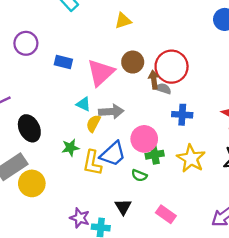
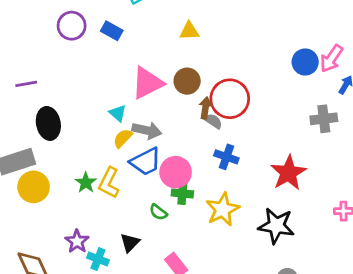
blue rectangle: (63, 62) -> (112, 31), moved
green star: (70, 148) -> (86, 183), moved, turned 30
blue trapezoid: (113, 154) -> (146, 162), moved

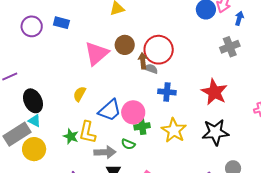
cyan triangle: (118, 113) -> (35, 121), moved
gray arrow: (147, 130) -> (105, 152), moved
yellow semicircle: (123, 138) -> (80, 94), moved

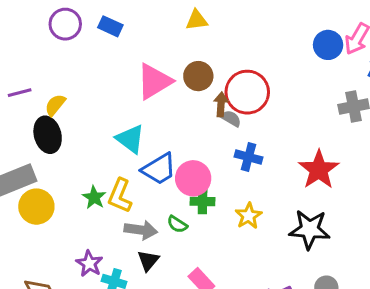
yellow semicircle: (80, 94) -> (55, 105), moved
cyan triangle: (35, 121) -> (130, 139), moved, size x1.5
yellow star: (174, 130) -> (249, 216), size x0.7

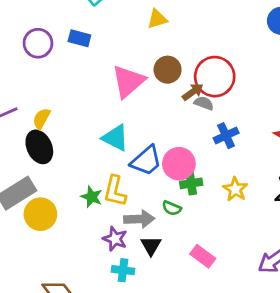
brown arrow: (221, 104) -> (193, 92), turned 60
blue cross: (248, 157) -> (226, 136), turned -30
purple star: (89, 264) -> (115, 239), moved

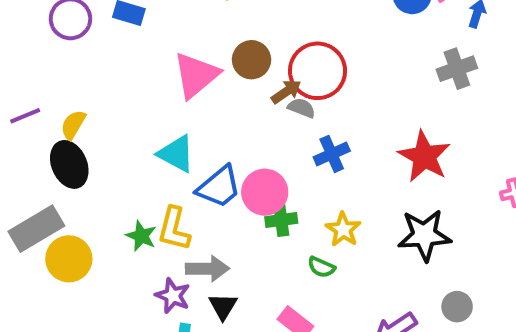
green semicircle: (172, 208) -> (321, 267), moved

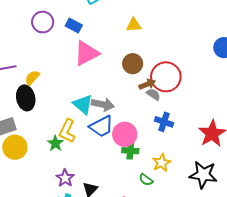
pink triangle: (196, 75) -> (86, 53), moved
blue cross: (332, 154) -> (164, 122), turned 30
yellow L-shape: (174, 229) -> (67, 131), moved
gray arrow: (207, 269) -> (103, 104), moved

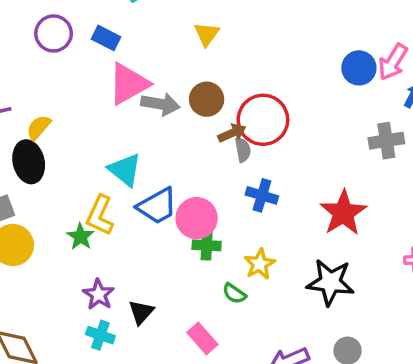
yellow triangle: (134, 25) -> (207, 34), turned -49
gray semicircle: (153, 94) -> (243, 150), turned 48
gray arrow: (103, 104) -> (160, 104), moved

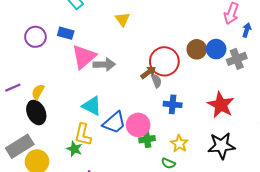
blue circle: (359, 68) -> (216, 49), moved
brown circle: (207, 99) -> (197, 49), moved

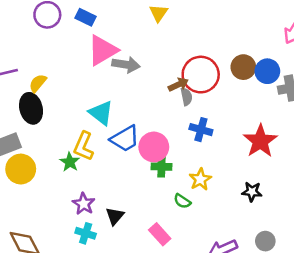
black star: (222, 146) -> (252, 192), size x0.6

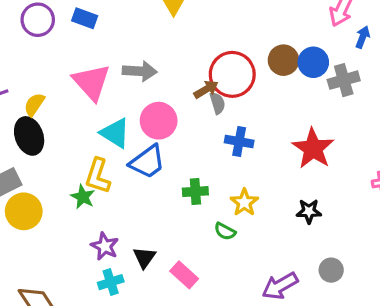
pink triangle: (103, 50) -> (92, 82), moved, turned -36
pink circle: (154, 147) -> (159, 121), moved
cyan cross: (86, 233) -> (111, 282), turned -30
pink rectangle: (160, 234) -> (184, 275), moved

